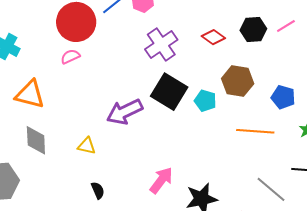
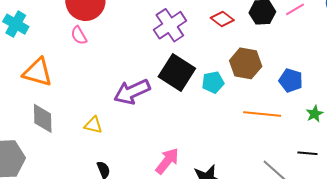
pink semicircle: (70, 57) -> (79, 35), turned -96
cyan pentagon: (205, 101) -> (213, 82), turned -30

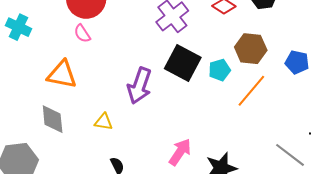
orange triangle: (38, 72) -> (62, 75), moved
purple arrow: (132, 92) -> (140, 86), turned -42
orange line: (262, 114) -> (251, 91), moved, turned -51

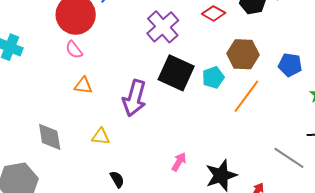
orange triangle: (62, 75) -> (83, 86), moved, size x0.6
pink arrow: (180, 152) -> (179, 162), size x0.7

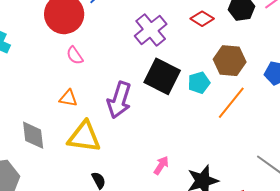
pink semicircle: (74, 50) -> (75, 55), moved
orange triangle: (83, 86) -> (68, 98), moved
yellow triangle: (101, 136) -> (84, 137), size x1.8

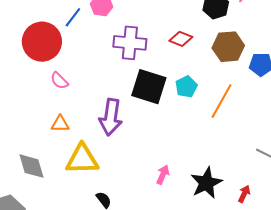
red diamond: (202, 19) -> (181, 39), moved
purple cross: (151, 30) -> (130, 43), turned -36
brown hexagon: (230, 61) -> (228, 47), moved

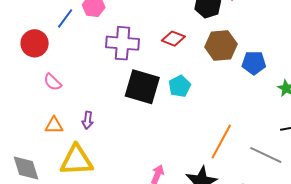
red circle: (42, 42) -> (35, 43), size x0.7
orange line: (222, 101) -> (221, 142), moved
purple arrow: (111, 117) -> (88, 120), moved, size x0.5

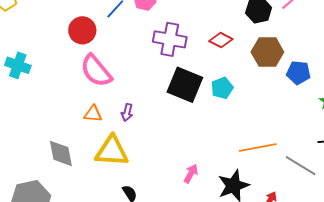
pink semicircle: (53, 82) -> (96, 71), size x1.8
orange line: (221, 142) -> (258, 148), turned 45

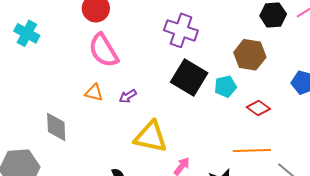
red diamond: (221, 40) -> (258, 108), moved
brown hexagon: (267, 52) -> (250, 55), moved
purple arrow: (127, 112) -> (128, 96), turned 36
yellow triangle: (112, 151) -> (151, 137), moved

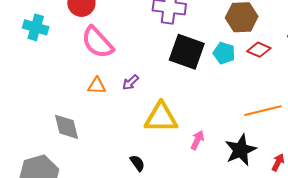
cyan cross: (27, 33) -> (36, 27), moved
cyan pentagon: (225, 86) -> (224, 53), turned -30
red diamond: (258, 108) -> (259, 50), moved

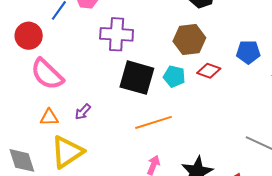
orange line: (263, 111) -> (153, 122), moved
yellow triangle: (161, 118) -> (67, 152), moved, turned -30

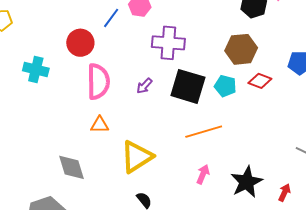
pink semicircle: (47, 74) -> (98, 82), turned -135
purple arrow: (83, 112) -> (144, 86), moved
yellow triangle: (67, 152) -> (137, 157), moved

